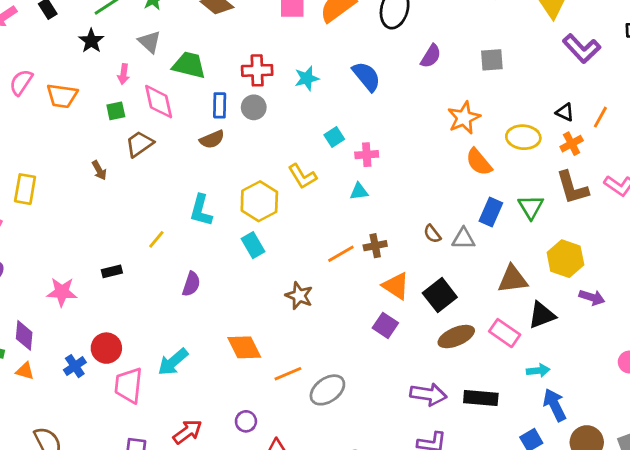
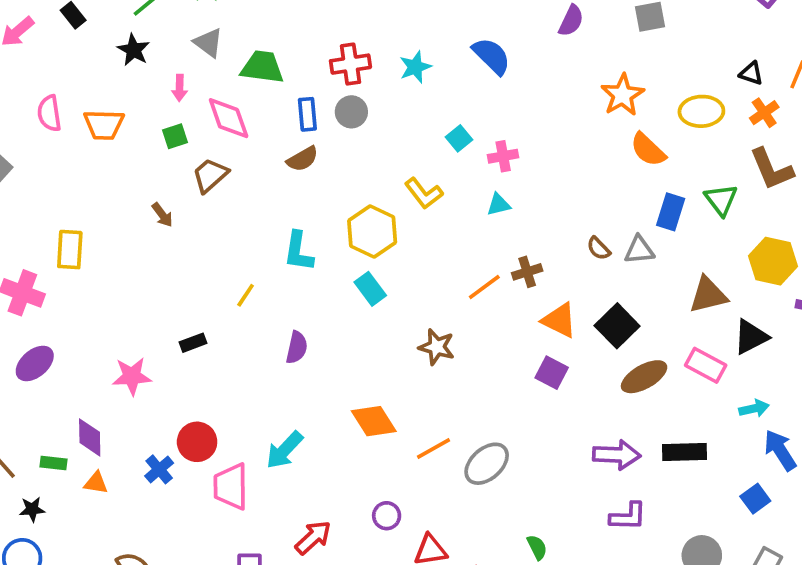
pink semicircle: (21, 82) -> (49, 113), turned -36

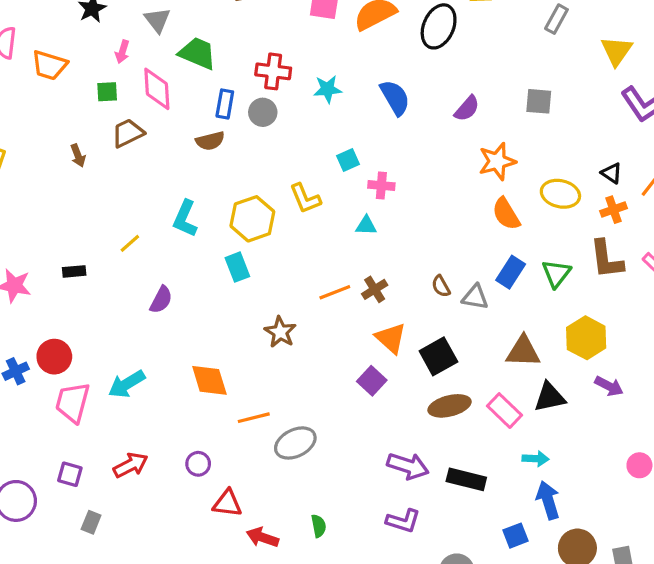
purple semicircle: (571, 21) -> (467, 109), moved
brown cross: (527, 272) -> (375, 289), turned -30

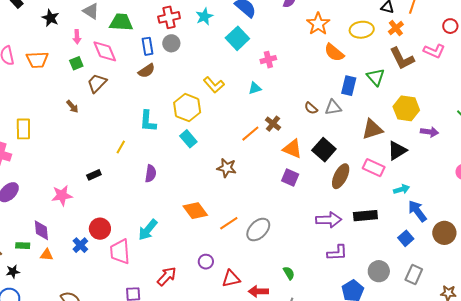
cyan square: (348, 160) -> (237, 38), moved, size x1.6
pink cross: (381, 185) -> (268, 60), moved
brown ellipse: (450, 406) -> (341, 176), turned -30

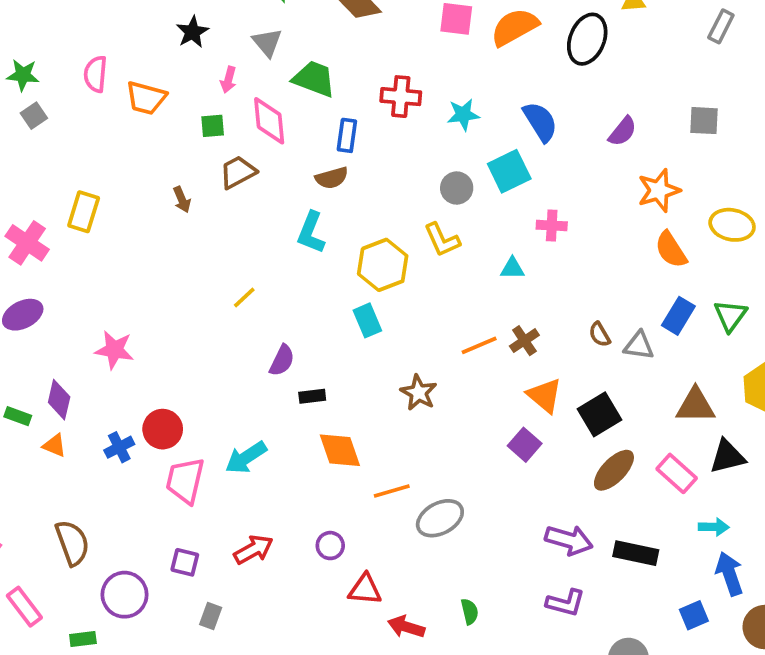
gray circle: (171, 43) -> (457, 188), moved
cyan L-shape: (148, 121) -> (311, 233), moved
black rectangle: (94, 175) -> (312, 396), moved

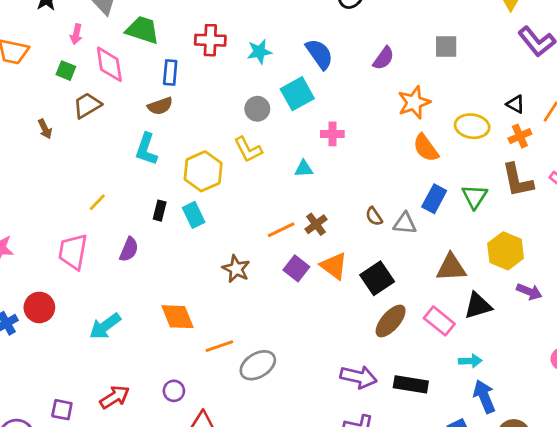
green square: (213, 126) -> (66, 71), turned 30
black rectangle: (312, 396) -> (160, 211), moved, turned -66
purple square: (525, 445) -> (296, 268), moved
pink trapezoid: (185, 481) -> (73, 252), moved

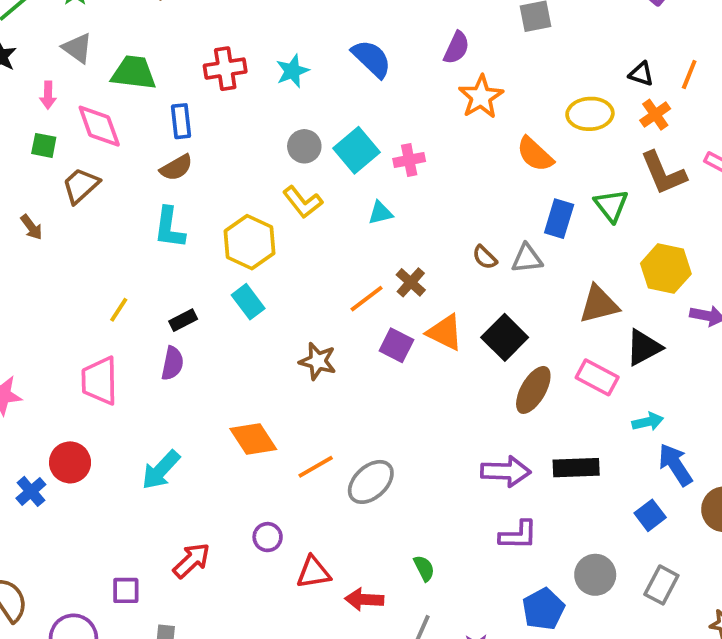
cyan square: (297, 94) -> (356, 150), moved
orange star: (414, 102) -> (481, 97), moved
black rectangle: (160, 211) -> (183, 320), moved, turned 60

